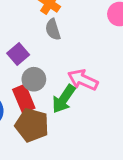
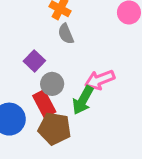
pink arrow: (83, 80) -> (100, 80), turned -40

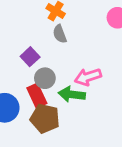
green arrow: (83, 100) -> (72, 94), turned 65

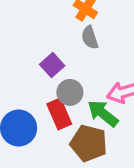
green arrow: (72, 94) -> (103, 113), turned 30
brown pentagon: (45, 119) -> (89, 143), moved

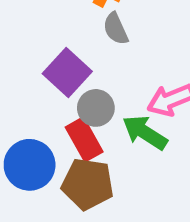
purple square: (52, 65) -> (67, 72), size x1.4
brown pentagon: (89, 143) -> (88, 184), moved

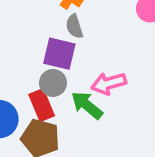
purple square: (67, 72) -> (59, 54), moved, turned -36

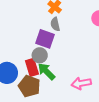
pink arrow: (109, 83) -> (81, 83), moved
green arrow: (87, 105) -> (47, 71), moved

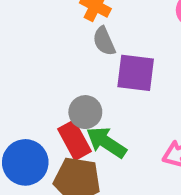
purple square: (45, 39) -> (136, 73), moved

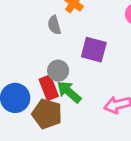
gray semicircle: (104, 41) -> (54, 25), moved

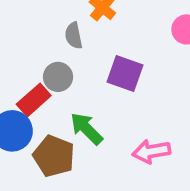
gray circle: (58, 71) -> (58, 77), moved
red rectangle: (49, 88) -> (34, 100), moved, turned 65

